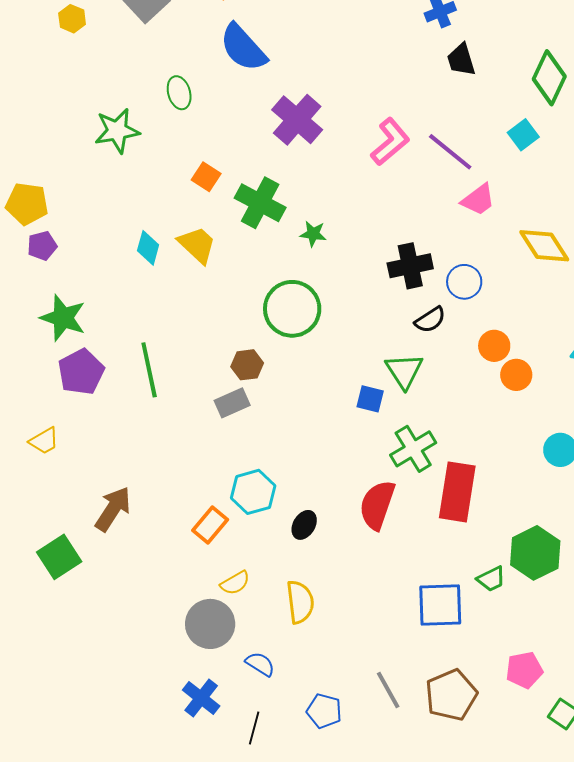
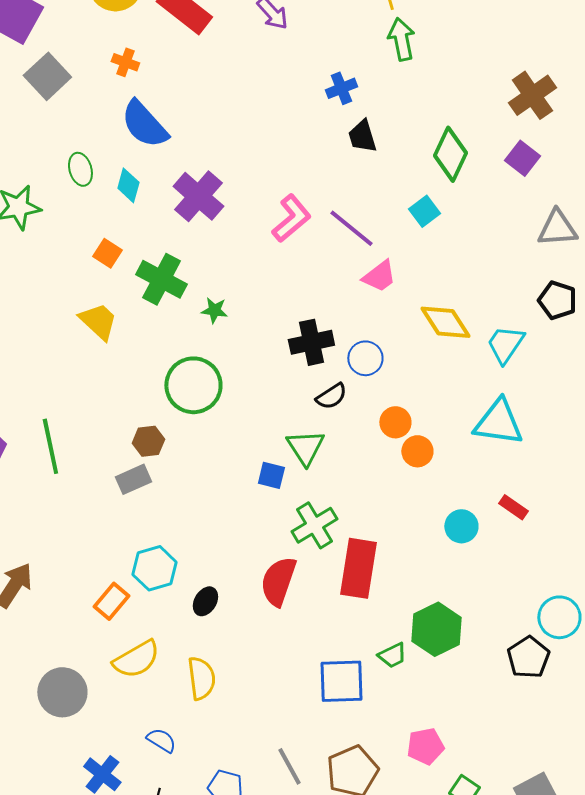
cyan diamond: (148, 248) -> (128, 185), moved
yellow semicircle: (235, 583) -> (136, 659), size x1.6
gray circle: (210, 624) -> (62, 692), moved

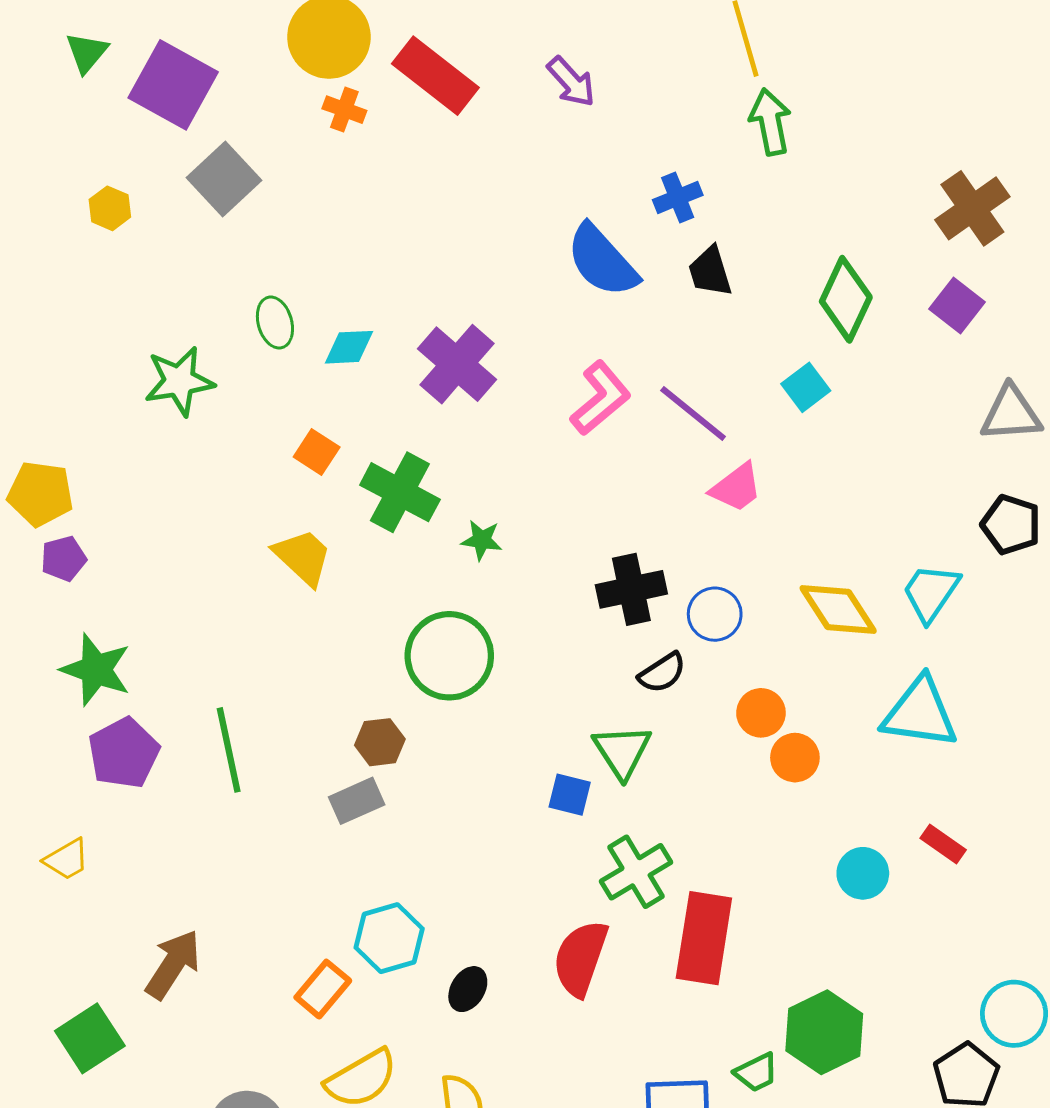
orange cross: (125, 62) -> (344, 110), moved
blue semicircle: (144, 124) -> (602, 261), moved
cyan diamond: (128, 185) -> (349, 347), turned 72
yellow diamond: (445, 322) -> (838, 609), moved

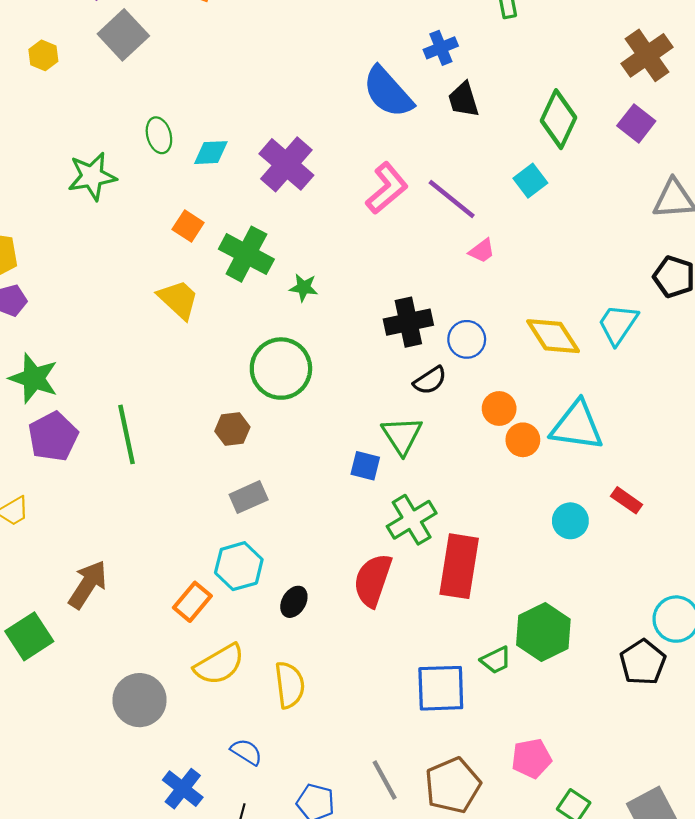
pink trapezoid: (736, 488) -> (482, 251), size x0.7
cyan triangle: (920, 713) -> (577, 426), moved
gray rectangle: (357, 801) -> (249, 497), moved

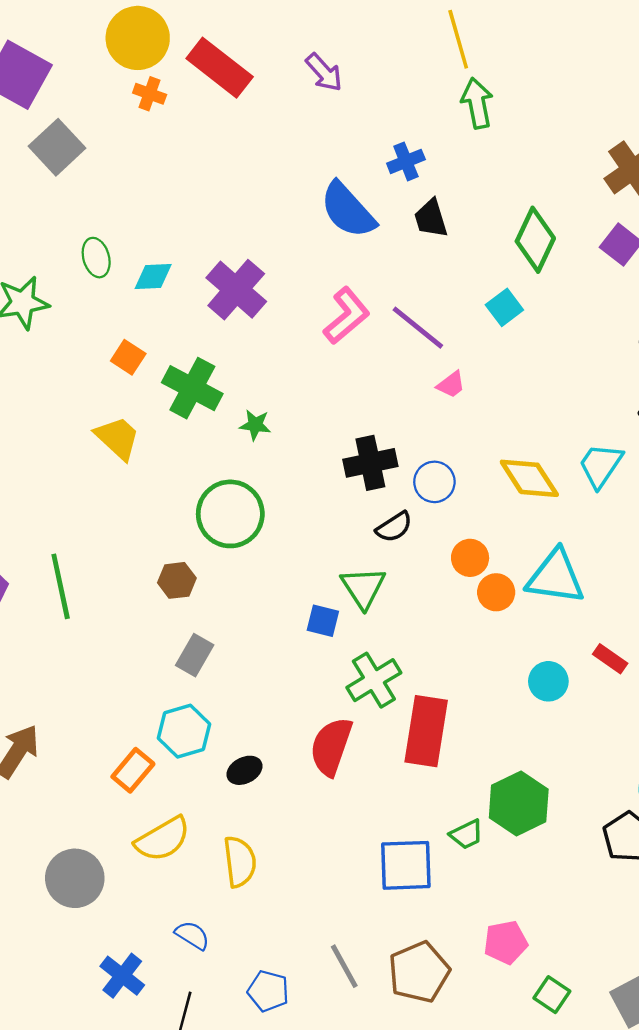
gray rectangle: (249, 497) -> (195, 655), turned -36
black ellipse: (294, 602) -> (245, 770), turned 32

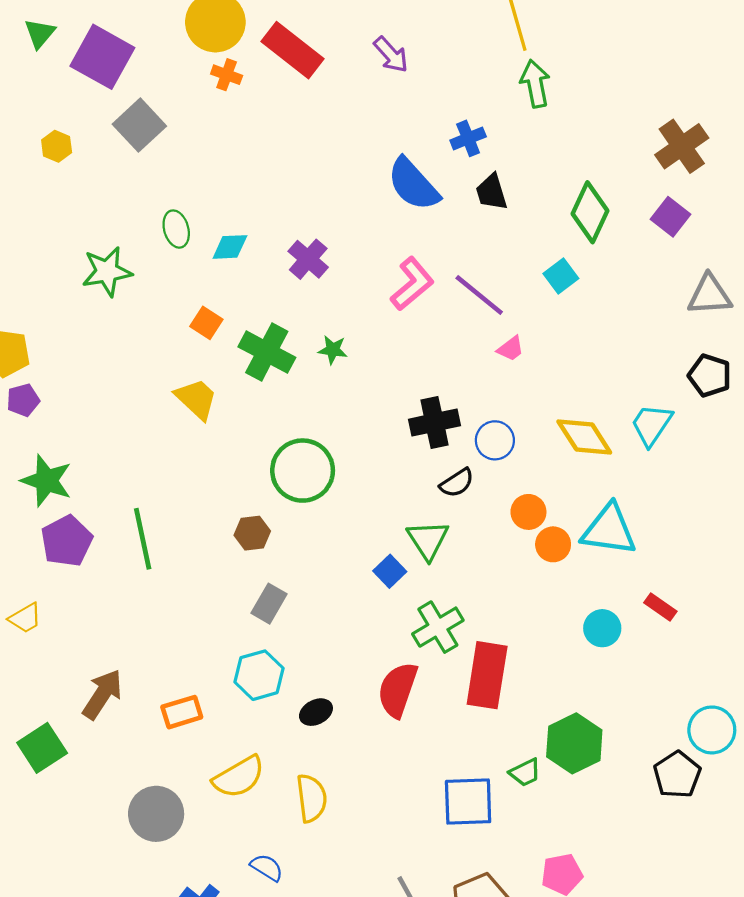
purple cross: (236, 290) -> (308, 259), size x0.7
green star: (255, 425) -> (333, 350), moved
blue square: (323, 621) -> (390, 571), turned 32
orange rectangle: (133, 770) -> (182, 712), moved, turned 33

